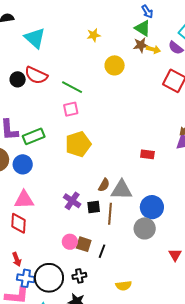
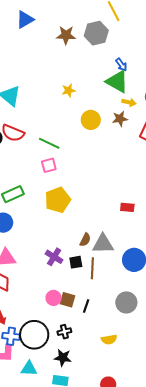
green triangle: (143, 28) -> (117, 81), size x1.4
brown star: (141, 45) -> (120, 119), moved
gray circle: (145, 228) -> (126, 302), moved

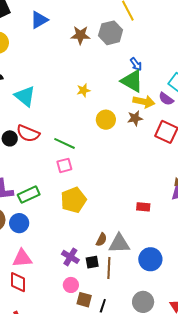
yellow arrow: (129, 102) -> (144, 102), size x1.5
pink circle: (54, 298) -> (71, 285), moved

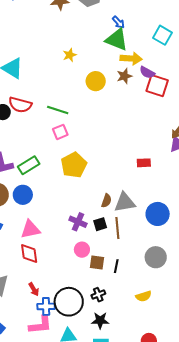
purple semicircle: (166, 99) -> (147, 72), moved

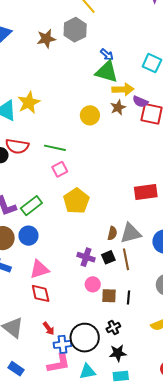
yellow star: (70, 55) -> (29, 103), moved, size x1.6
red rectangle: (144, 163) -> (146, 192), size x1.6

